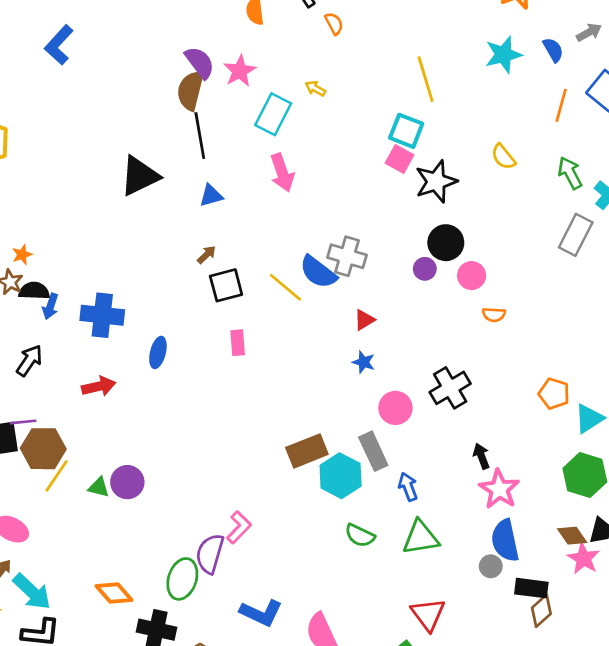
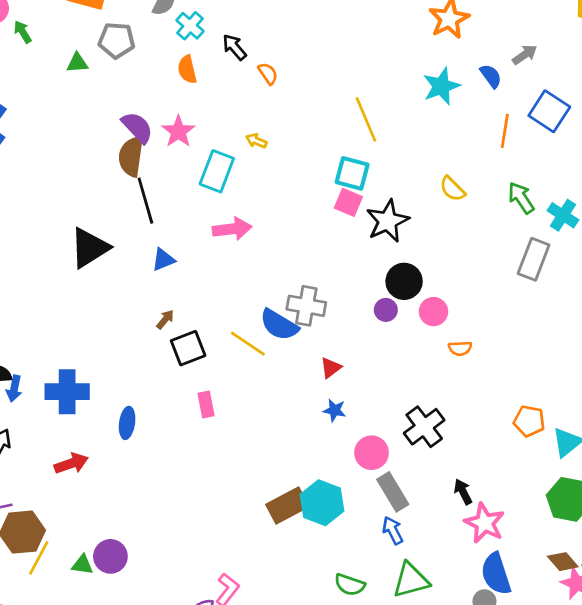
pink arrow: (282, 173) -> (232, 229), turned -72
gray rectangle: (373, 451) -> (393, 492), moved
cyan hexagon: (341, 476) -> (322, 503), moved

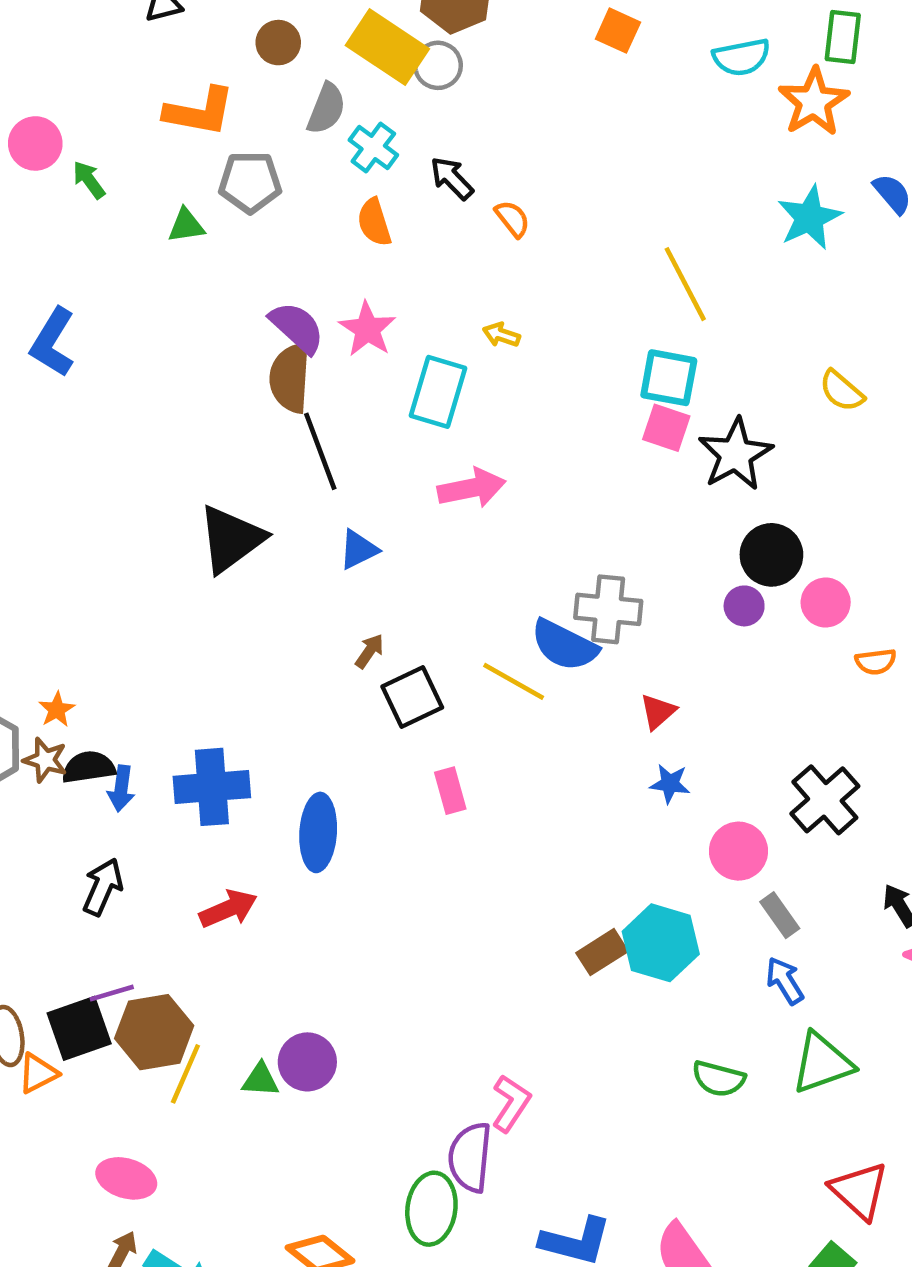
blue ellipse: (127, 423) -> (318, 832), size x1.4
gray rectangle: (393, 492) -> (780, 915), size x0.7
brown rectangle: (287, 506) -> (602, 952), size x0.7

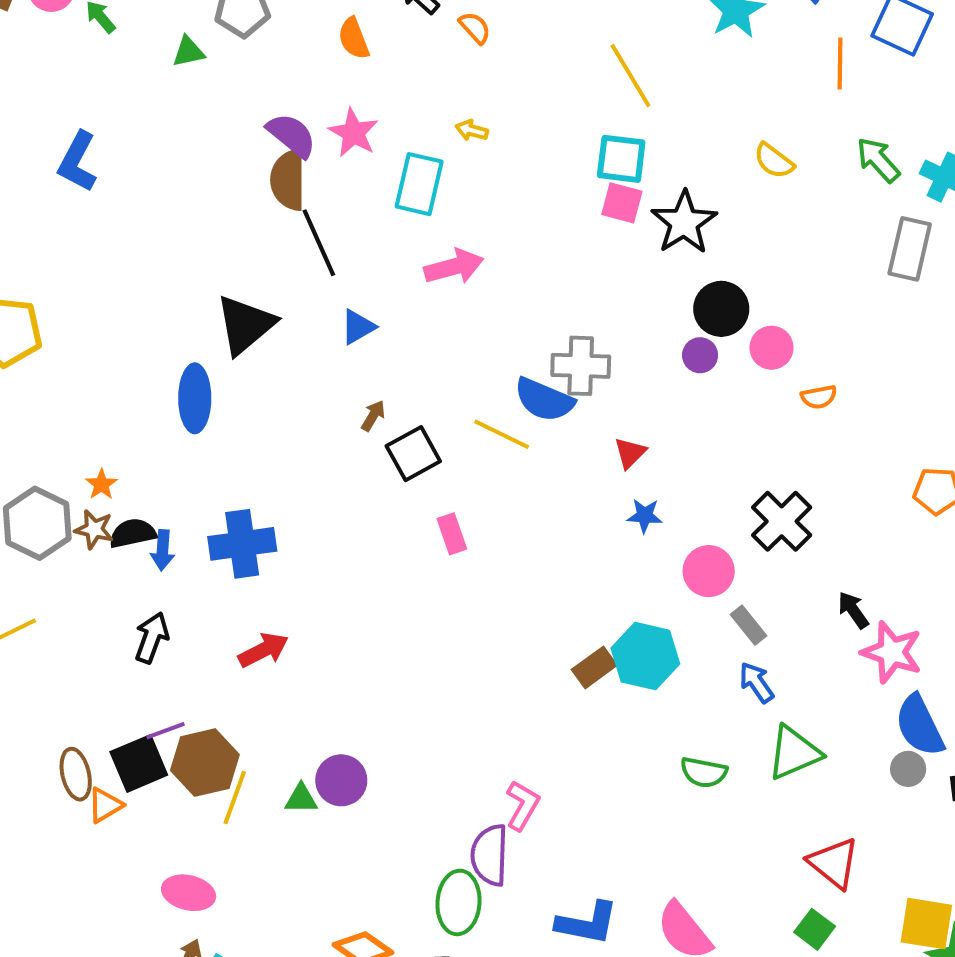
blue ellipse: (318, 832) -> (195, 398), moved

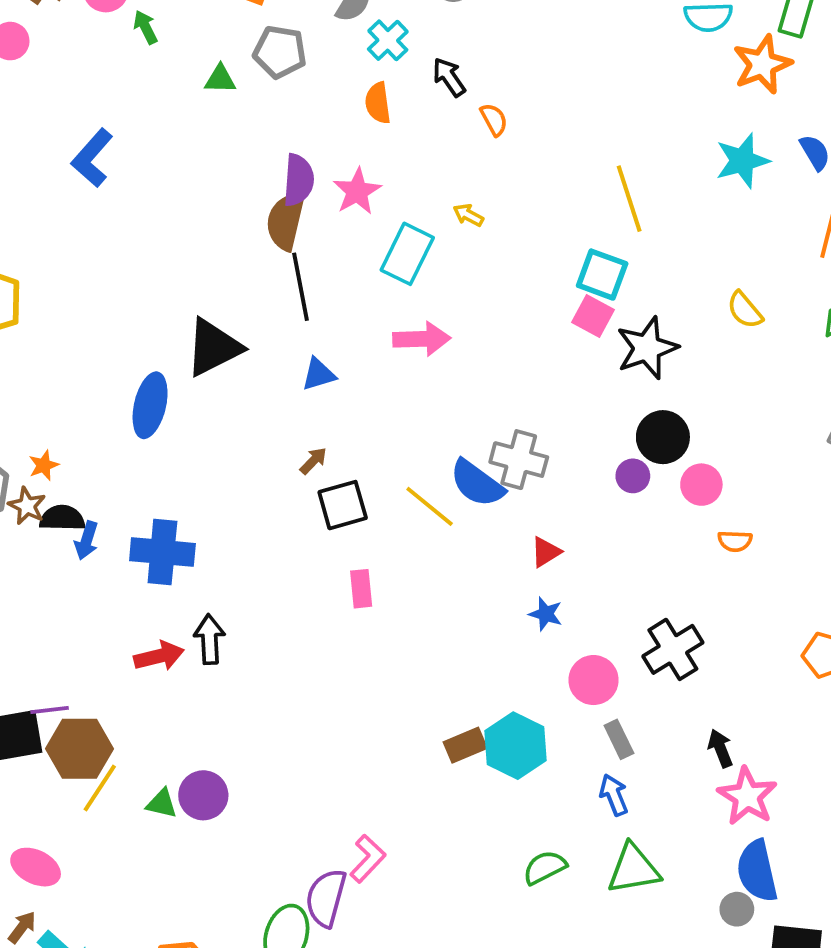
purple semicircle: (292, 135) -> (298, 180), turned 42
black arrow: (152, 638) -> (210, 639), moved, turned -36
green semicircle: (704, 772) -> (545, 867), turned 129

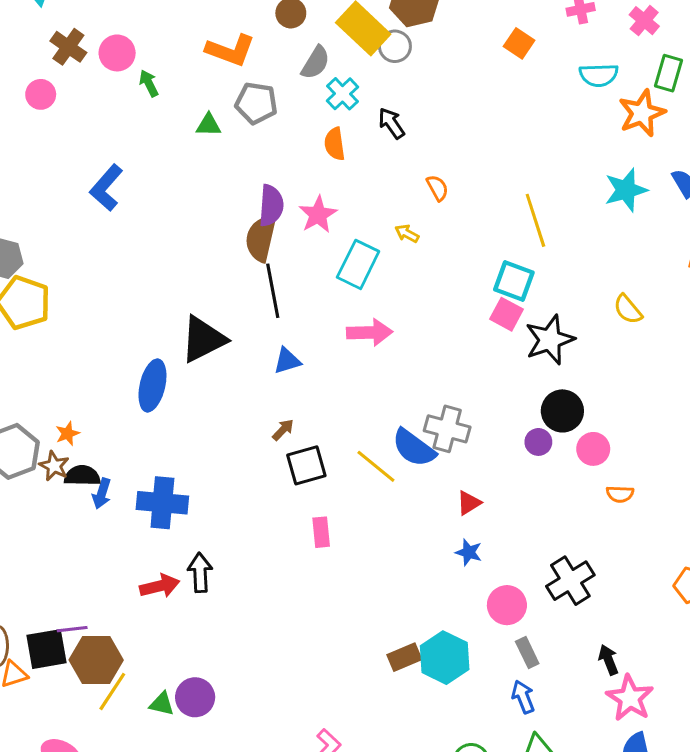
orange semicircle: (494, 120) -> (437, 188), moved

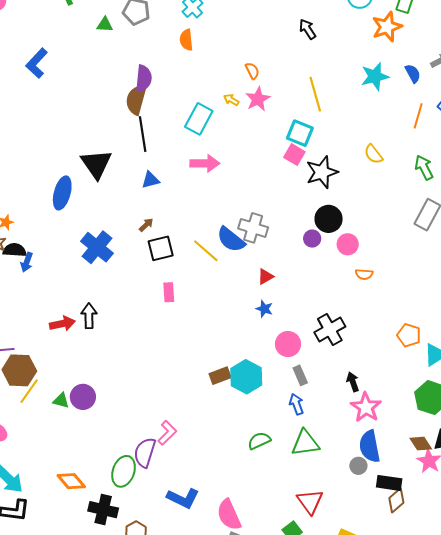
black arrow: (391, 123) -> (308, 29), moved
pink star: (318, 215) -> (258, 99), moved
black triangle: (203, 339) -> (96, 164), turned -40
blue cross: (162, 503) -> (97, 247), moved, turned 32

